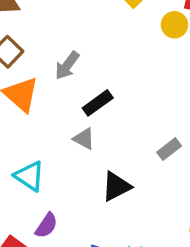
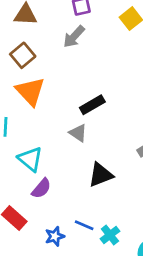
gray arrow: (67, 65) -> (74, 37), moved
purple semicircle: (46, 226) -> (41, 188), moved

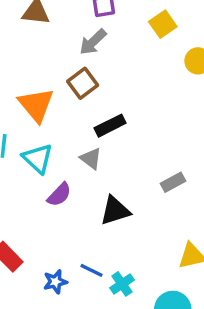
brown square: (23, 55) -> (83, 83), moved
cyan triangle: (30, 159) -> (38, 158), moved
purple semicircle: (41, 188) -> (59, 195), moved

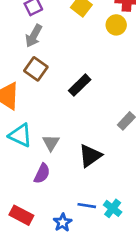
black rectangle: (110, 126) -> (80, 85), moved
gray triangle: (91, 159) -> (51, 143), moved, turned 42
purple semicircle: (59, 195) -> (42, 173), moved

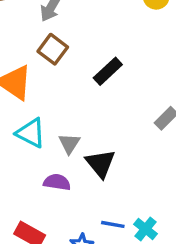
black triangle: (90, 156) -> (100, 163), moved, turned -35
purple semicircle: (42, 173) -> (57, 182), turned -108

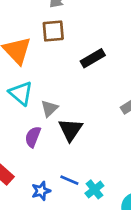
brown square: (53, 49) -> (53, 31), turned 35
purple semicircle: (57, 182) -> (33, 137), turned -90

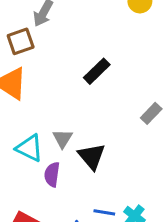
brown square: (53, 31) -> (21, 41), moved
cyan triangle: (21, 93) -> (29, 148), moved

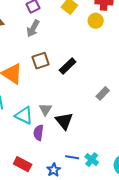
brown square: (21, 41) -> (41, 61), moved

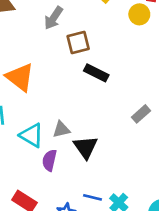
brown square: (41, 61) -> (78, 42), moved
black rectangle: (68, 66) -> (96, 73), turned 66
gray triangle: (45, 109) -> (61, 130), turned 40

